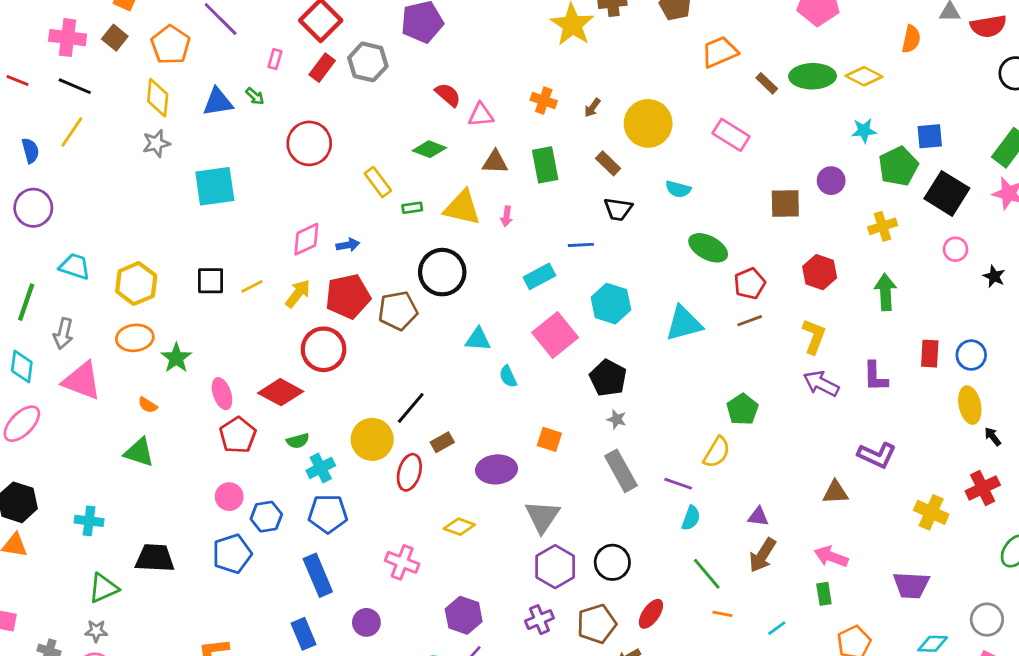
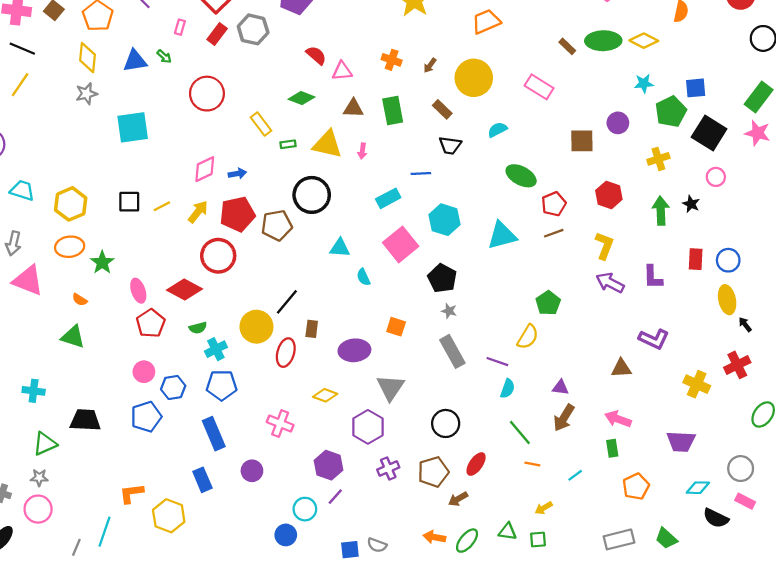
orange trapezoid: (720, 52) -> (486, 22), moved
cyan semicircle: (678, 189) -> (497, 130), turned 138
black star: (994, 276) -> (691, 204), moved
brown rectangle: (442, 442) -> (312, 329), turned -54
purple hexagon: (555, 567) -> (368, 427), moved

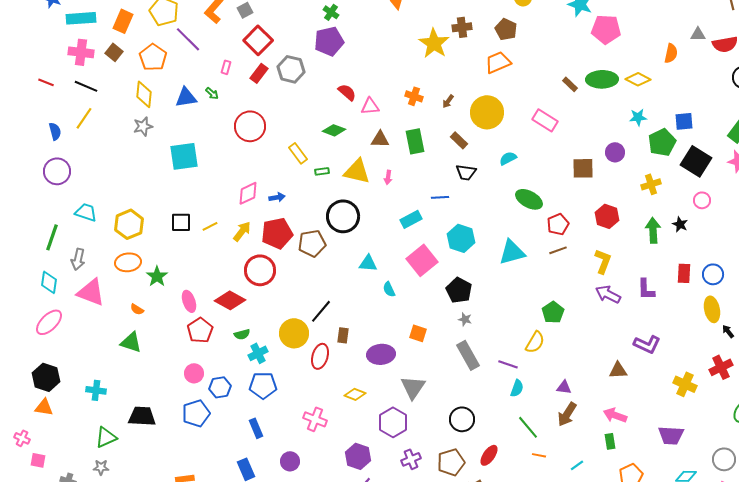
blue rectangle: (214, 434) -> (256, 428), size x0.7

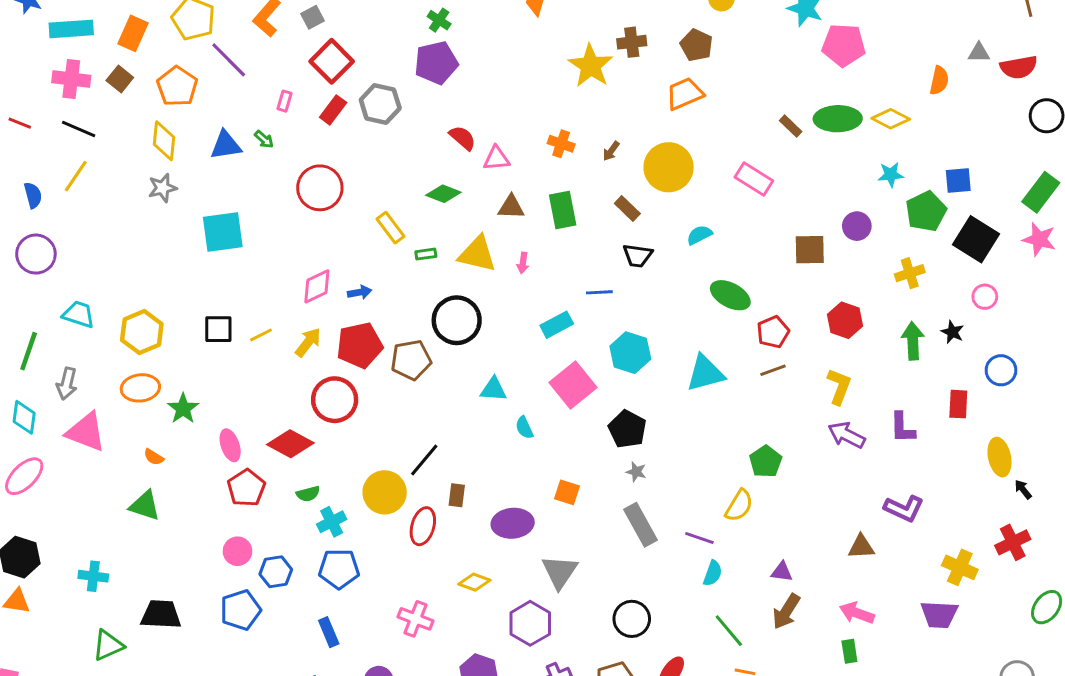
blue circle: (713, 274) -> (1001, 370), moved
purple trapezoid: (671, 435) -> (939, 614), moved

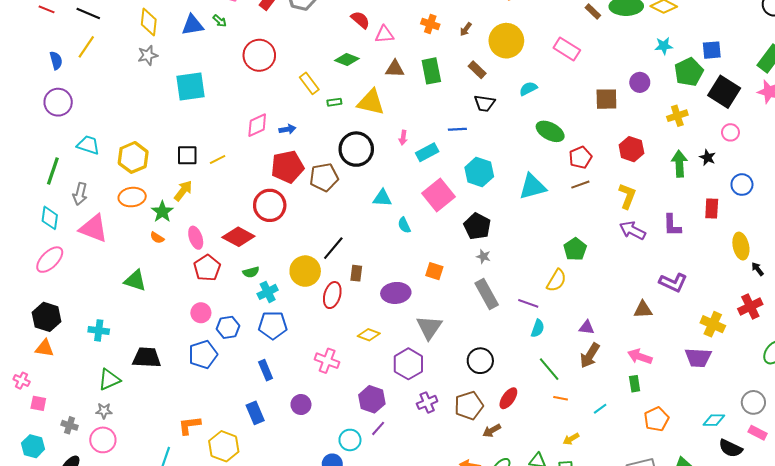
pink arrow: (523, 263) -> (403, 138), moved
yellow arrow: (308, 342) -> (183, 191), moved
orange semicircle: (154, 457) -> (157, 238), moved

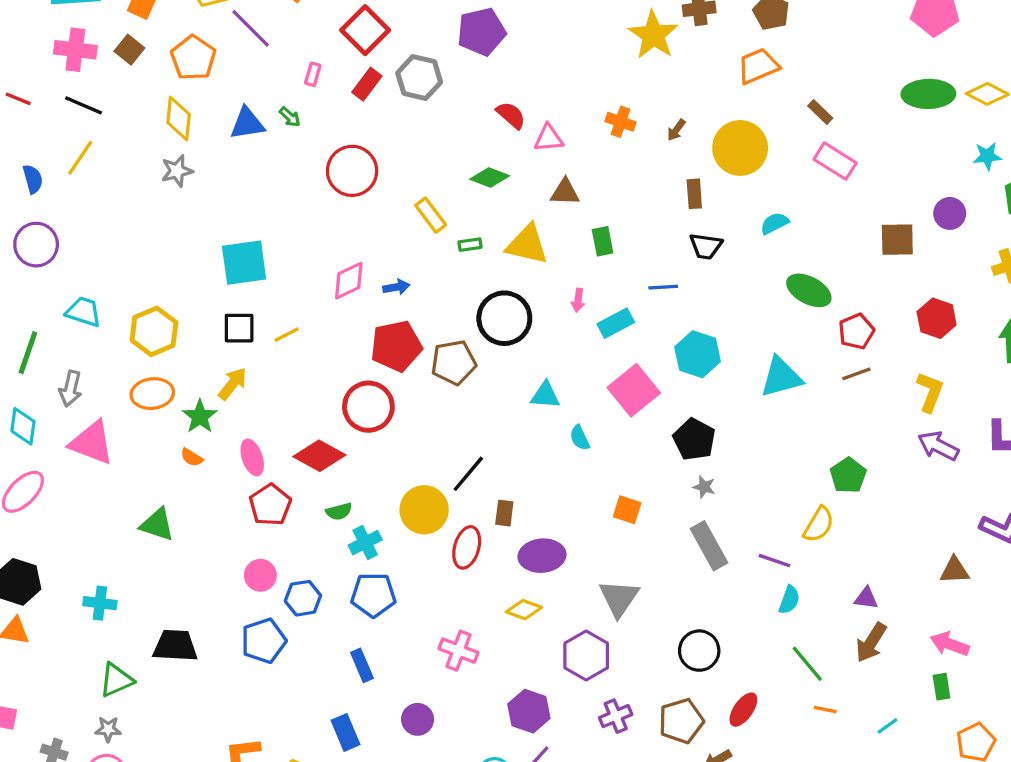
brown rectangle: (593, 11) -> (820, 112), moved
brown rectangle: (477, 70) -> (694, 194), turned 42
green rectangle: (431, 71) -> (603, 241), moved, size x0.7
cyan square: (190, 87) -> (244, 263), moved
purple ellipse: (396, 293) -> (542, 556), moved

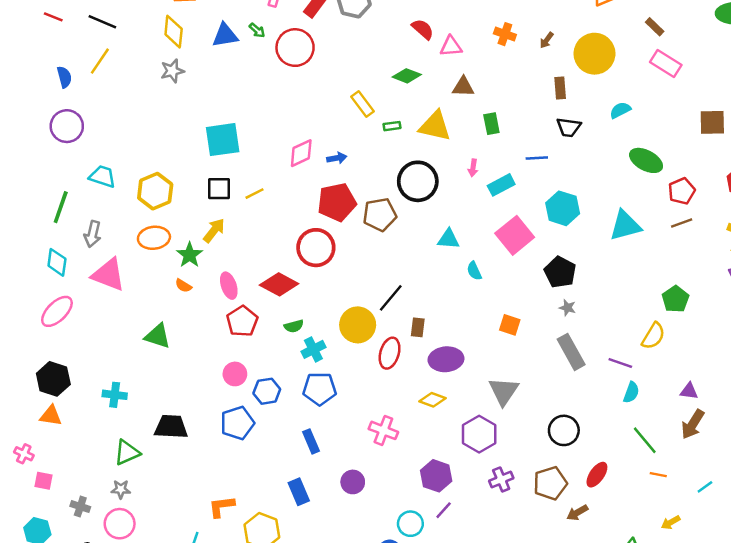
red circle: (352, 171) -> (295, 48), moved

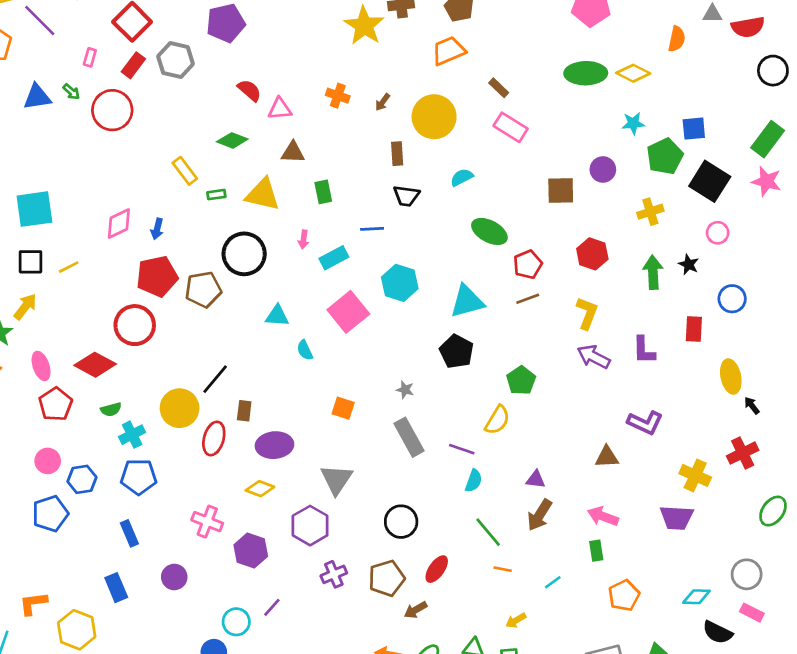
blue arrow: (337, 158) -> (157, 229), turned 114
black pentagon: (560, 272) -> (456, 351), moved
purple hexagon: (436, 476) -> (251, 551), moved

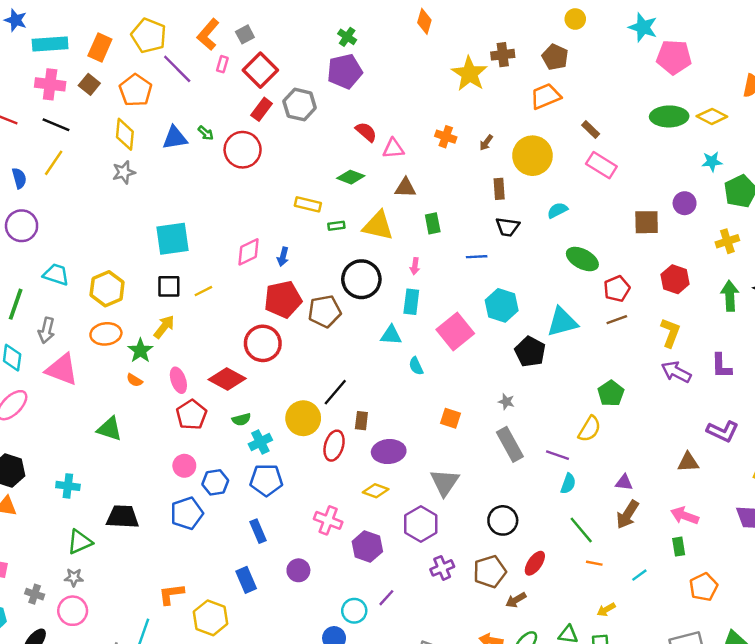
pink rectangle: (90, 57) -> (222, 64), moved
yellow rectangle: (185, 171) -> (308, 204), turned -40
cyan rectangle: (334, 258) -> (411, 302), moved, turned -55
black pentagon: (456, 351) -> (530, 352), moved

